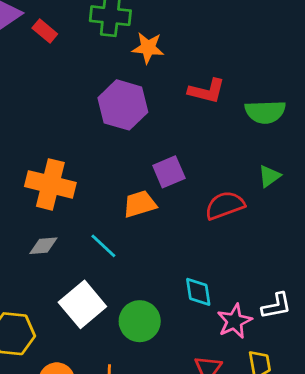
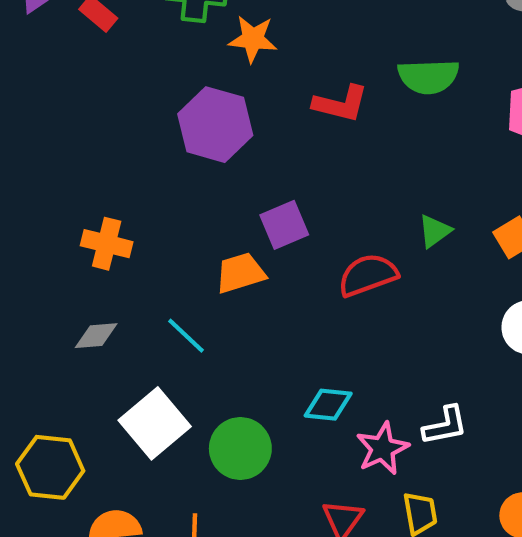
green semicircle: (265, 112) -> (428, 77), moved
orange cross: (50, 184) -> (107, 244), size x0.7
cyan diamond: (198, 292) -> (328, 405), turned -76

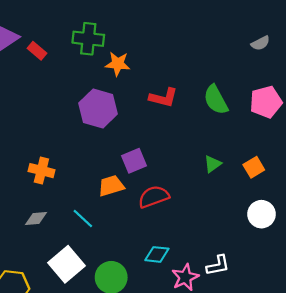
green semicircle: (428, 77) -> (216, 100), moved, turned 64
red semicircle: (368, 275) -> (154, 197), moved

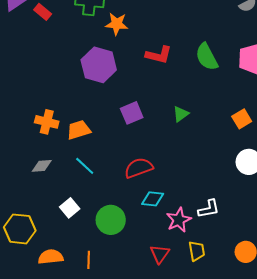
green triangle: (212, 164) -> (181, 114), moved
orange trapezoid: (111, 186) -> (79, 130), moved
red semicircle: (154, 197) -> (139, 168), moved
white square: (67, 264) -> (70, 208), size x0.6

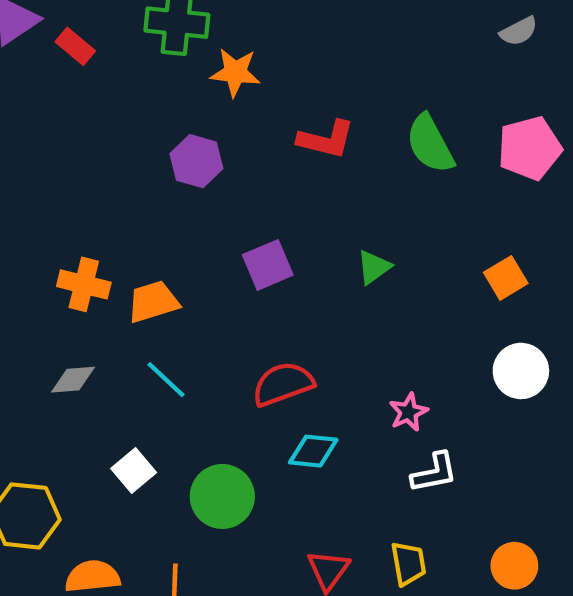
purple hexagon: (99, 65) -> (196, 161), size x0.7
pink star: (179, 220) -> (408, 412), moved, size x0.7

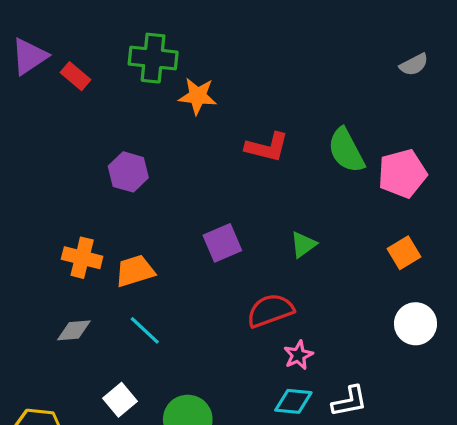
pink pentagon: (530, 148) -> (402, 174), moved
purple hexagon: (196, 161) -> (128, 172), moved
red semicircle: (283, 384) -> (270, 311), moved
pink star: (408, 412) -> (298, 355), moved
cyan diamond: (313, 451) -> (293, 401), moved

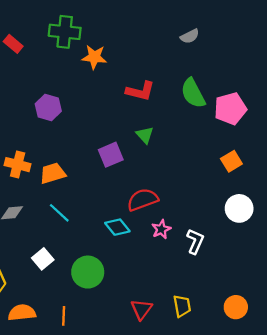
gray semicircle: (414, 65) -> (190, 36), moved
green triangle: (303, 245) -> (145, 135), moved, turned -36
cyan diamond: (293, 401) -> (117, 227), moved, turned 45
white L-shape: (349, 401) -> (195, 241), moved, turned -55

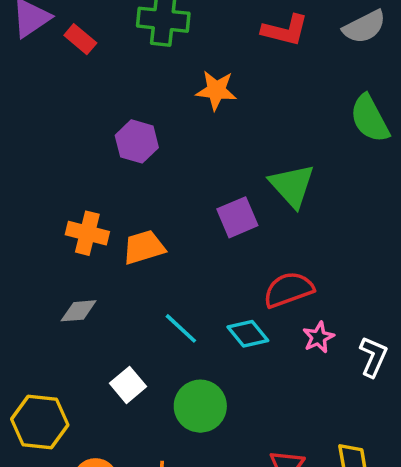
gray semicircle: (190, 36) -> (364, 27), size x1.4
orange star: (94, 57) -> (216, 90), moved
red L-shape: (140, 91) -> (285, 30), moved
green triangle: (145, 135) -> (292, 186), size x1.6
cyan line: (59, 213) -> (181, 328), moved

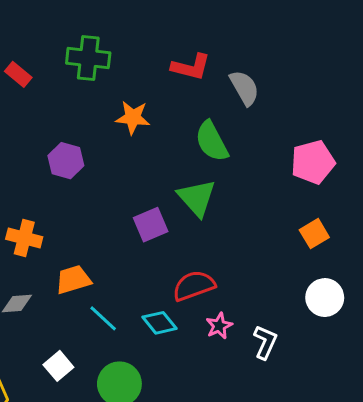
gray semicircle: (364, 27) -> (244, 88), moved, turned -93
green semicircle: (370, 118) -> (212, 141), moved
orange trapezoid: (144, 247) -> (73, 280), moved

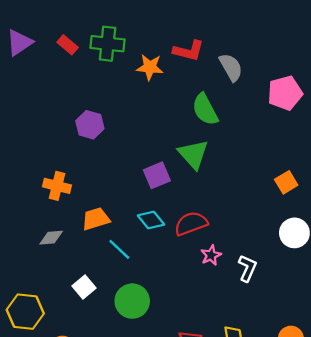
red rectangle: (18, 74) -> (68, 45), moved
orange star: (133, 118) -> (150, 67), moved
pink pentagon: (313, 162) -> (285, 93), moved
cyan diamond: (160, 323) -> (151, 220), moved

